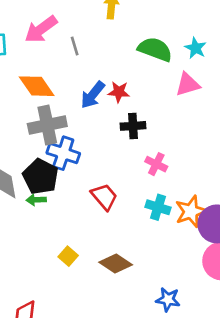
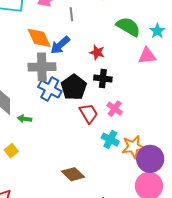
blue arrow: (93, 95) -> (60, 45), moved
black pentagon: (41, 177) -> (74, 87), moved
red trapezoid: (104, 197) -> (89, 113), moved
yellow square: (68, 256) -> (11, 151), moved

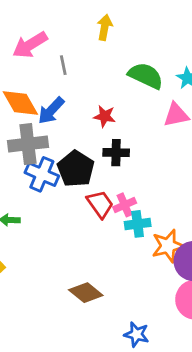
pink cross: (115, 109) -> (125, 205), moved, turned 35
cyan cross: (110, 140) -> (138, 224), moved, turned -30

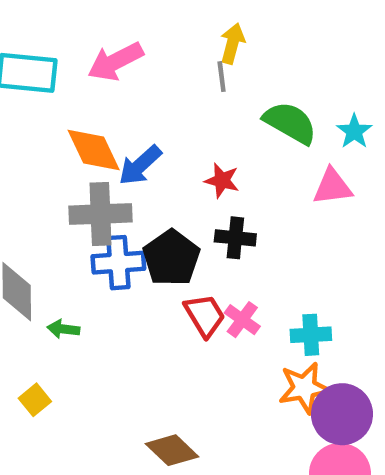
gray line: (63, 65) -> (222, 77), moved
blue cross: (42, 174) -> (118, 263), turned -32
pink cross: (125, 205) -> (242, 320), turned -35
cyan cross: (138, 224) -> (311, 335), moved

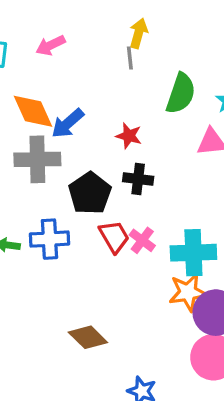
pink arrow: (115, 62) -> (51, 45), size x0.7
green semicircle: (290, 123) -> (181, 93), turned 78
blue cross: (118, 263) -> (50, 239), moved
cyan cross: (311, 335) -> (193, 253), size x1.5

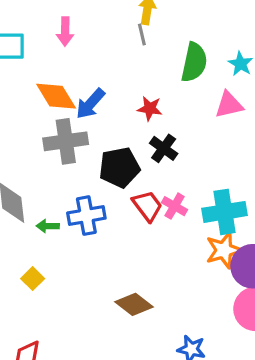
pink arrow: (51, 45) -> (65, 32), turned -56
black cross: (138, 179) -> (164, 148), turned 36
black pentagon: (90, 193) -> (119, 167), turned 30

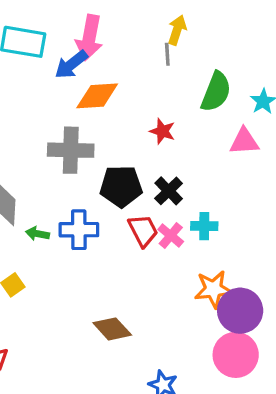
pink arrow: (65, 32) -> (89, 38), size x1.5
orange diamond: (56, 96) -> (97, 96), moved, turned -72
blue arrow: (90, 104) -> (71, 65), moved
black cross: (164, 148) -> (169, 191), moved
cyan cross: (224, 212) -> (204, 226), moved, size x0.6

